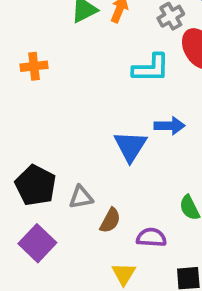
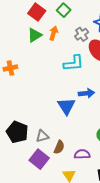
purple square: (37, 243) -> (39, 159), moved

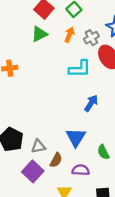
orange arrow: (54, 33) -> (69, 35), moved
blue arrow: (86, 93) -> (91, 103), turned -56
blue triangle: (66, 106) -> (76, 137), moved

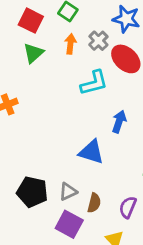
blue triangle: (76, 137) -> (91, 152), moved, turned -30
purple semicircle: (81, 170) -> (128, 207), turned -56

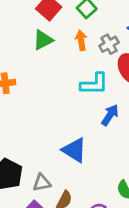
orange arrow: (70, 44) -> (81, 40), turned -30
blue arrow: (119, 122) -> (110, 115), moved

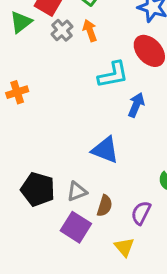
green triangle: (43, 40) -> (21, 22), moved
gray cross: (109, 44) -> (62, 30), moved

